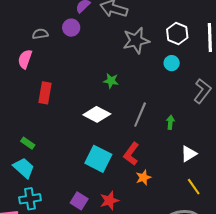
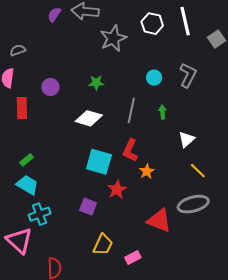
purple circle: (71, 28) -> (50, 87), moved
cyan circle: (172, 63) -> (154, 78), moved
red rectangle: (45, 93) -> (22, 108), moved
green rectangle: (28, 143) -> (27, 160), turned -64
red star: (109, 201) -> (117, 189), moved

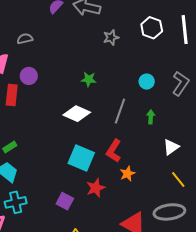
gray star: (113, 38) -> (111, 37), size x0.6
gray semicircle: (18, 50) -> (25, 39), moved
purple circle: (50, 87) -> (29, 76), moved

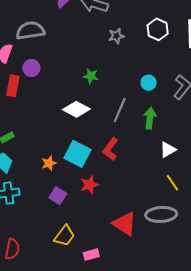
gray semicircle: (25, 39) -> (30, 31), size x1.8
green arrow: (151, 117) -> (150, 118), size x1.5
orange star: (127, 174) -> (49, 163), moved

